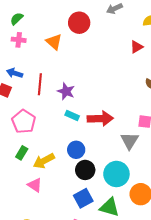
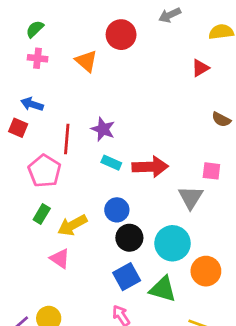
red line: (40, 84) -> (67, 139), moved

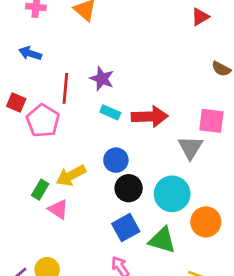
red square: (18, 128) -> (16, 103), moved
pink square: (211, 171) -> (211, 121), size x1.4
green rectangle: (42, 214) -> (40, 190), moved

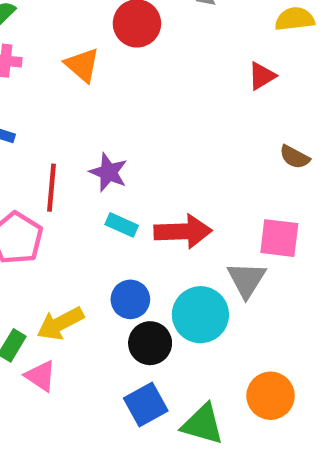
cyan circle: (172, 194) -> (200, 315), moved

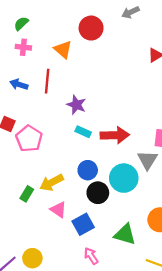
red line: (52, 188) -> (47, 81), moved
pink triangle: (41, 376) -> (58, 210), moved
blue square: (146, 404) -> (83, 224), moved

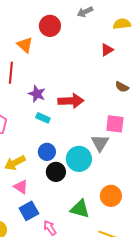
red arrow: (115, 135) -> (71, 101), moved
blue square: (83, 224) -> (29, 211), moved

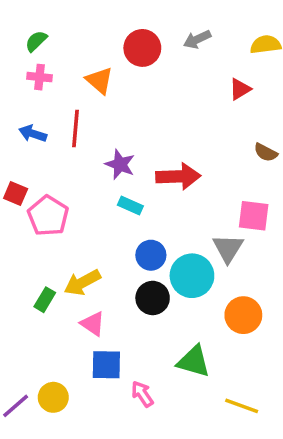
gray arrow: (85, 12) -> (197, 39), moved
blue circle: (47, 152) -> (151, 255), moved
orange circle: (111, 196) -> (243, 315), moved
blue square: (29, 211) -> (106, 365), turned 30

